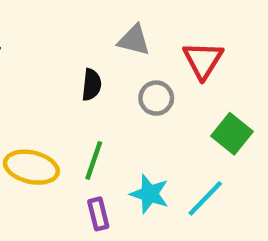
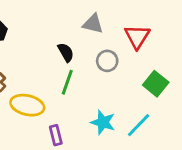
black semicircle: (92, 85) -> (66, 52), turned -36
green line: (94, 160) -> (67, 82), moved
purple rectangle: (98, 214) -> (56, 135), moved

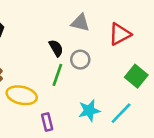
red triangle: (137, 37) -> (120, 34), turned 30
gray circle: (107, 61) -> (80, 60), moved
cyan star: (103, 122) -> (89, 111), turned -30

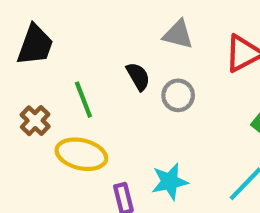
green line: (57, 75) -> (83, 100), moved, turned -40
cyan star: (89, 111) -> (170, 182), moved

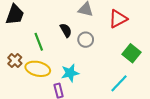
brown cross: (35, 121) -> (15, 60), moved
cyan star: (170, 182) -> (70, 73), moved

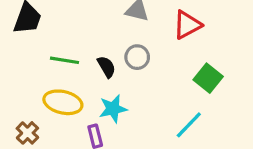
black semicircle: (66, 30) -> (107, 67), moved
green line: (39, 42) -> (65, 60), turned -60
brown cross: (15, 60) -> (27, 133), moved

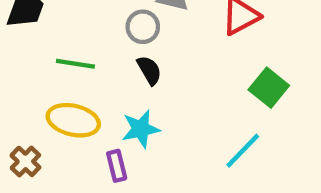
gray circle: (137, 57) -> (143, 27), moved
black semicircle: (107, 67) -> (149, 70), moved

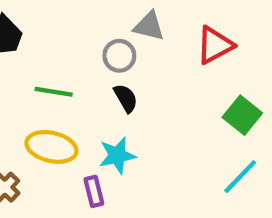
cyan line: (243, 151) -> (240, 177), moved

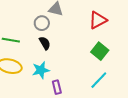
red triangle: (215, 45) -> (98, 20), moved
purple rectangle: (94, 191) -> (57, 87), moved

